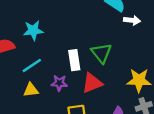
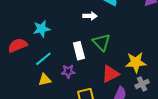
white arrow: (132, 20) -> (90, 16), moved
red triangle: (92, 83) -> (110, 74), moved

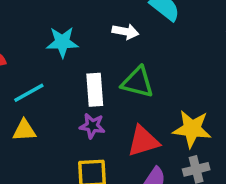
cyan star: (42, 29) -> (62, 42), moved
green triangle: (102, 42) -> (138, 82), turned -42
purple star: (68, 71) -> (92, 126), moved

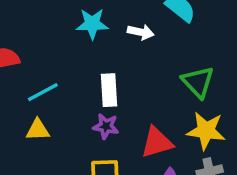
cyan star: (62, 42) -> (92, 24), moved
green triangle: (138, 82) -> (198, 82), moved, turned 32

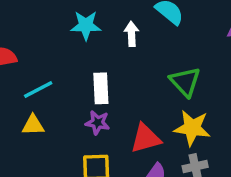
white arrow: (141, 32) -> (131, 34), turned -105

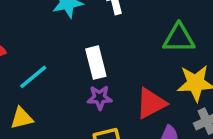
green triangle: (185, 82) -> (179, 38), turned -36
yellow triangle: (33, 125) -> (22, 118), moved

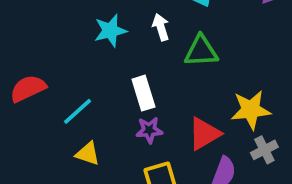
green triangle: (179, 38) -> (201, 51), moved
yellow triangle: (22, 118) -> (88, 154), moved, turned 35

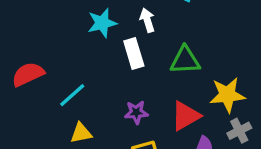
green triangle: (201, 51) -> (185, 60), moved
white rectangle: (143, 93) -> (134, 54), moved
yellow triangle: (88, 154) -> (81, 133), turned -30

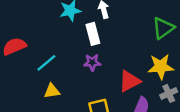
green triangle: (185, 60) -> (163, 28), moved, turned -35
purple star: (136, 112) -> (92, 62), moved

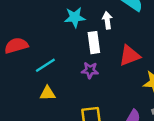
red triangle: (129, 81) -> (130, 55), moved

